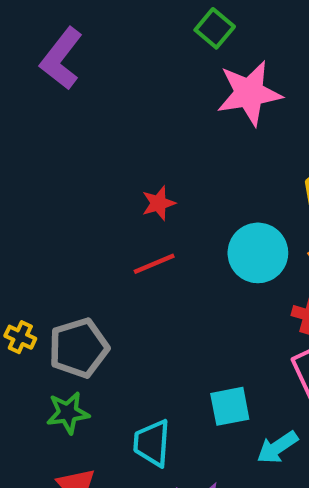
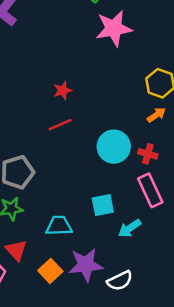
cyan circle: (258, 253) -> (114, 147), moved
cyan trapezoid: (152, 443) -> (59, 226), turned 84

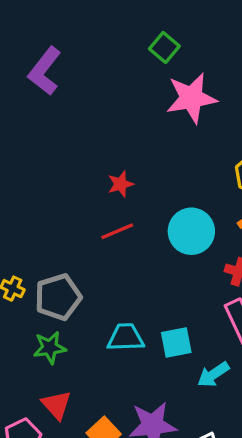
cyan circle: (114, 147) -> (191, 231), moved
cyan trapezoid: (59, 226) -> (126, 337), moved

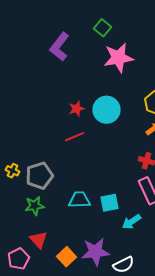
purple L-shape: (45, 71) -> (60, 47), moved
cyan circle: (191, 231) -> (106, 110), moved

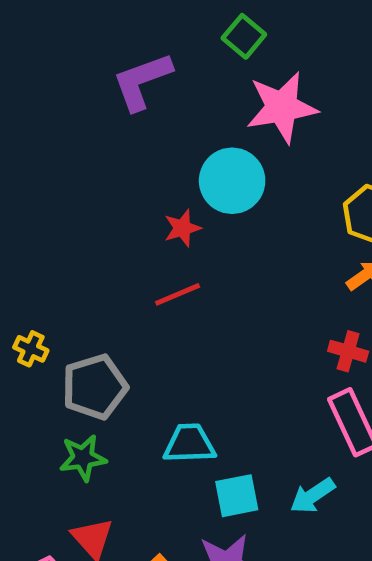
purple L-shape: (60, 47) -> (142, 81), turned 32
cyan circle: (106, 110) -> (232, 181), moved
yellow cross: (12, 171) -> (31, 349), moved
cyan square: (110, 203) -> (237, 496), moved

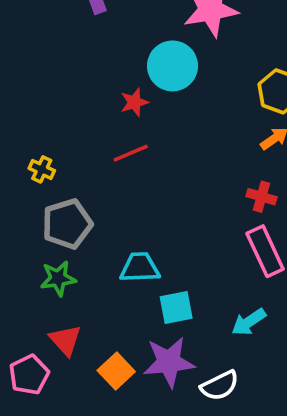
yellow cross: (31, 349) -> (42, 169), moved
cyan arrow: (313, 496) -> (249, 322), moved

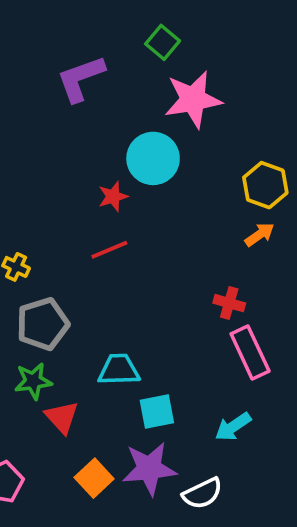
red cross: (261, 197) -> (229, 303), moved
red triangle: (65, 340) -> (62, 417), moved

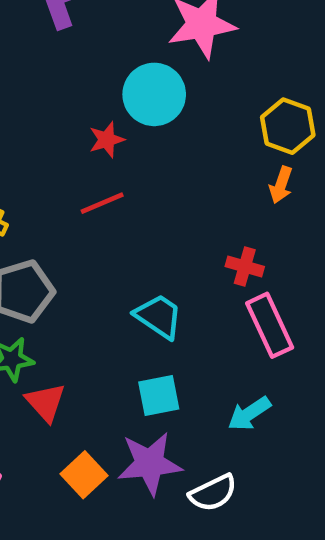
orange arrow: (260, 235) -> (281, 185), turned 144
cyan trapezoid: (119, 370) -> (159, 316), moved, turned 36

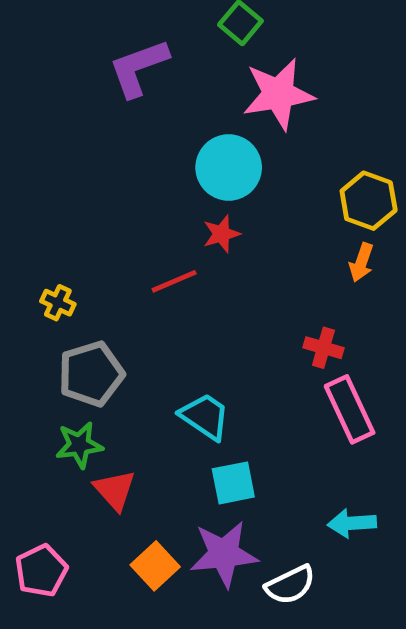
red star: (107, 140) -> (221, 234), moved
cyan trapezoid: (159, 316) -> (205, 416), moved
cyan arrow: (249, 414) -> (352, 523), moved, turned 30

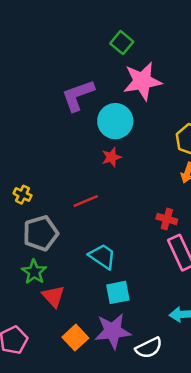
purple L-shape: (138, 68) -> (78, 95), moved
red line: (174, 281) -> (86, 201), moved
green star: (79, 445) -> (34, 272), turned -30

